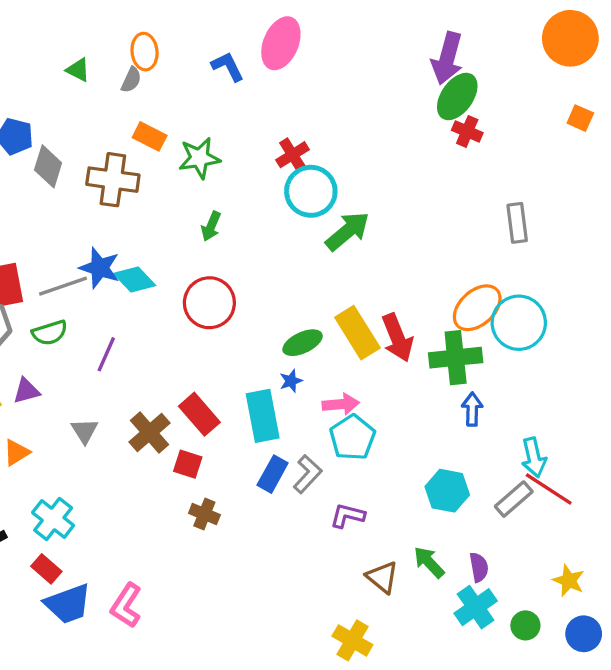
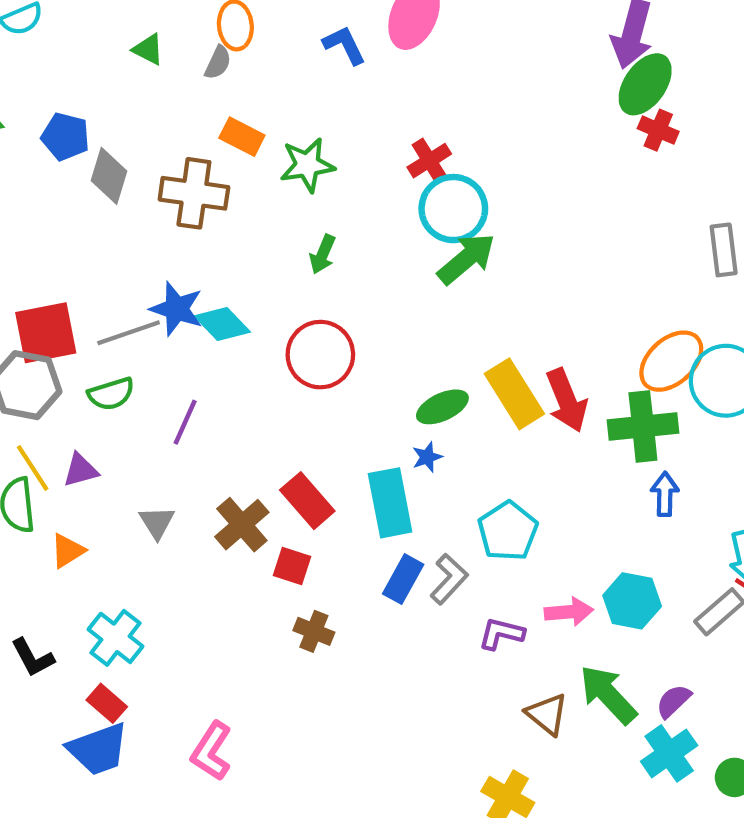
green arrow: (347, 231) -> (466, 259), moved
pink arrow: (341, 404) -> (569, 612), moved
green arrow: (429, 562) -> (608, 695), size x1.4
purple semicircle: (479, 567) -> (673, 701), turned -124
blue trapezoid: (68, 604) -> (98, 749), moved

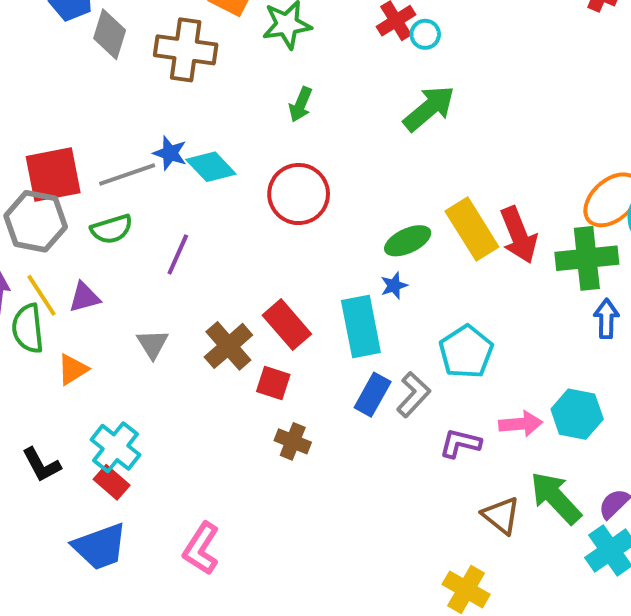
cyan circle: (453, 209) -> (425, 34), moved, size x0.5
blue star: (177, 309) -> (170, 153), size x0.7
red rectangle: (107, 703) -> (112, 482), moved

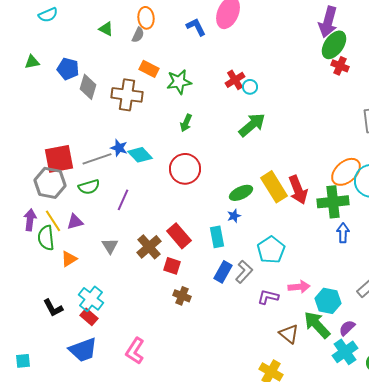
cyan rectangle: (361, 326) -> (217, 237), size x0.7
cyan hexagon: (577, 414) -> (328, 301), moved

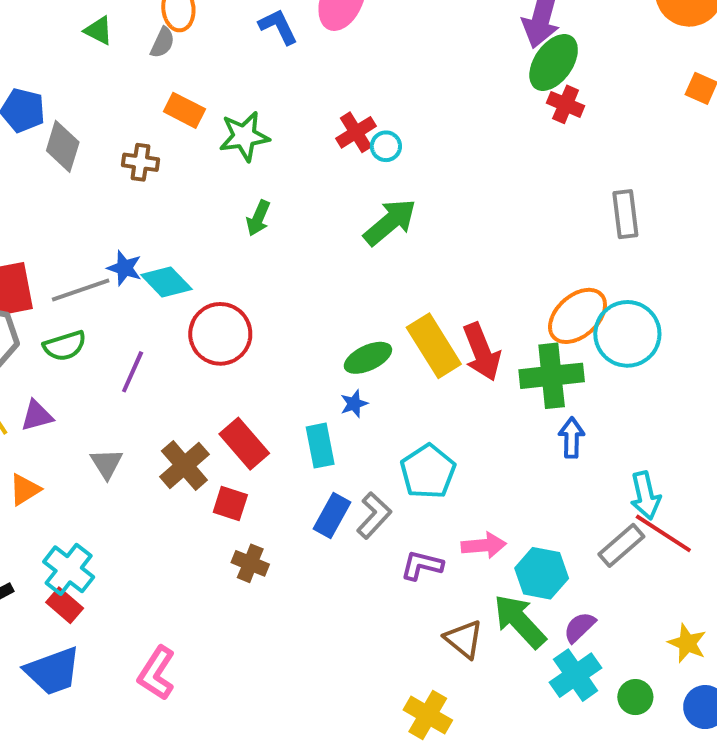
brown cross: (127, 95) -> (140, 162), size x0.6
red circle: (185, 169) -> (220, 334), moved

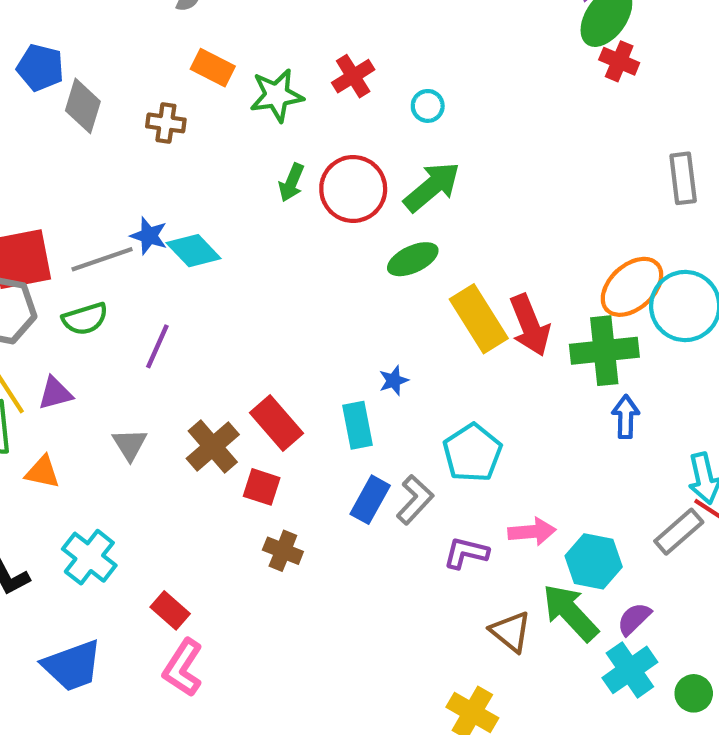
red cross: (356, 132) -> (353, 76), moved
red circle: (220, 334) -> (353, 189), moved
green ellipse: (368, 358) -> (413, 259), moved
orange triangle: (25, 490) -> (42, 472), turned 44
red rectangle: (65, 605) -> (170, 610), moved

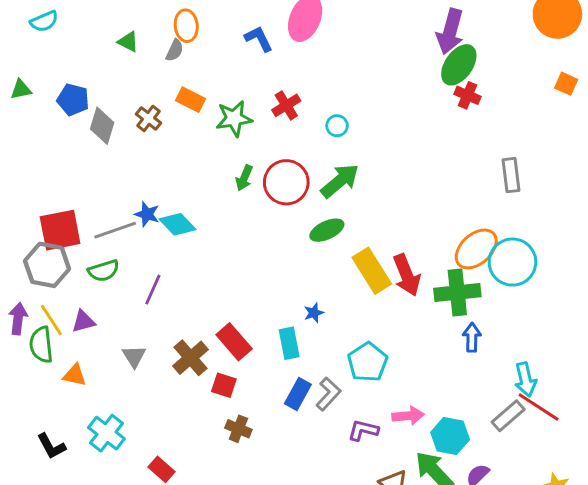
brown cross: (166, 123) -> (149, 118), moved, turned 30

